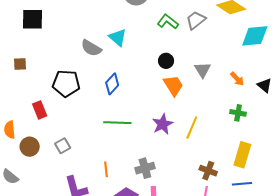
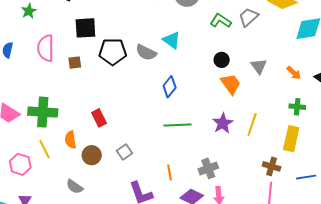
brown square: (20, 64) -> (75, 63), moved
black pentagon: (66, 83) -> (113, 52), moved
yellow rectangle: (242, 155) -> (291, 139), moved

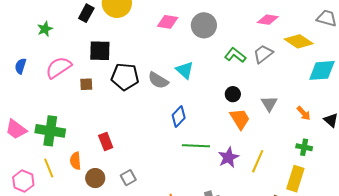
pink semicircle: (46, 48) -> (59, 67), turned 52
green line: (178, 125) -> (196, 146), moved

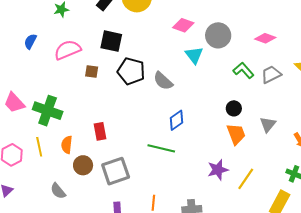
pink diamond: (268, 20) -> (265, 38), moved
cyan triangle: (185, 70) -> (194, 55), moved
green line: (196, 146) -> (161, 148), moved
gray square: (128, 178) -> (116, 171), size x1.8

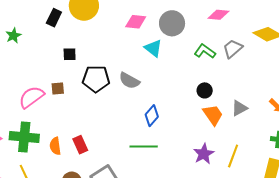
black square: (111, 41) -> (70, 54), size x0.6
pink semicircle: (68, 50) -> (31, 97), moved
gray triangle: (268, 125) -> (239, 108), moved, turned 36
orange semicircle: (67, 145) -> (55, 146), moved

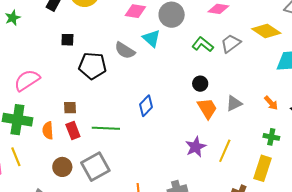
gray semicircle: (129, 81) -> (125, 50), moved
brown square: (58, 89) -> (70, 108), moved
green line: (144, 147) -> (106, 128), moved

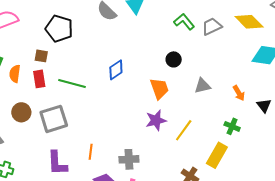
black pentagon: (92, 66) -> (59, 29), moved
orange trapezoid: (207, 108) -> (159, 88), moved

